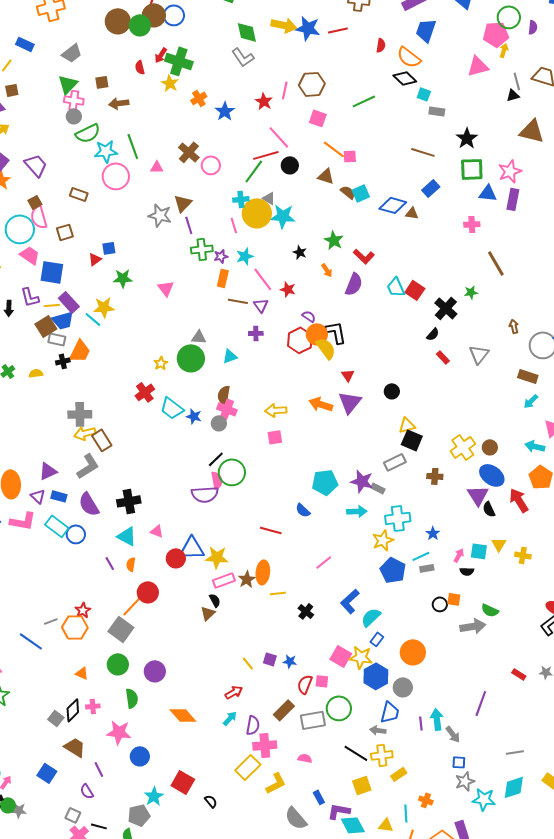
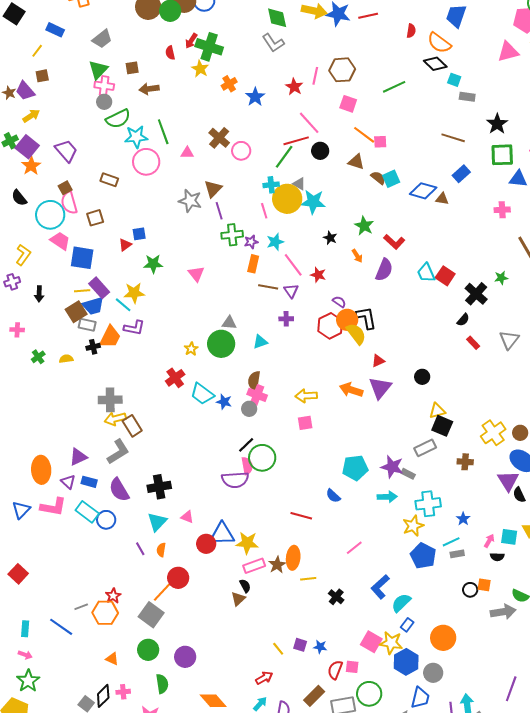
purple L-shape: (30, 297) -> (134, 328), moved, turned -65
red triangle: (348, 375) -> (378, 361), turned 40
cyan triangle: (127, 536) -> (157, 522), turned 45

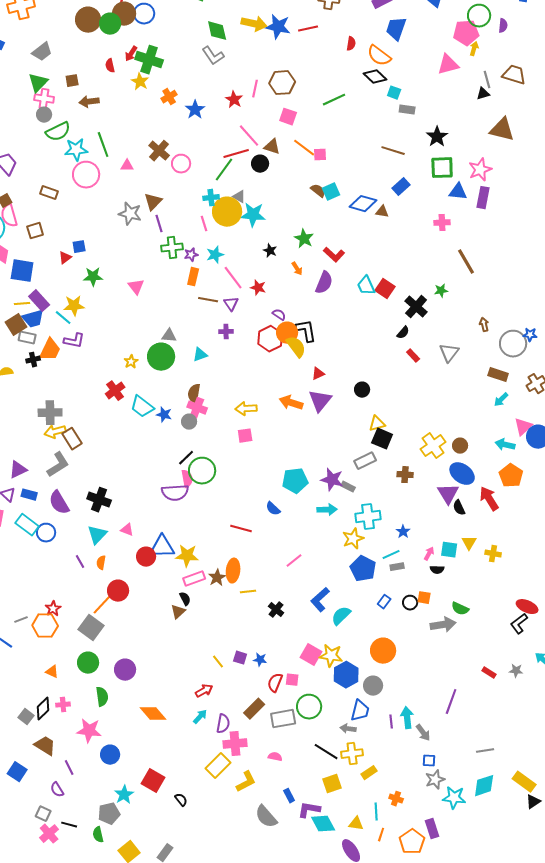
brown triangle: (356, 162) -> (272, 147), moved
black cross: (159, 487) -> (99, 500), turned 30
blue rectangle: (407, 625) -> (384, 602), moved

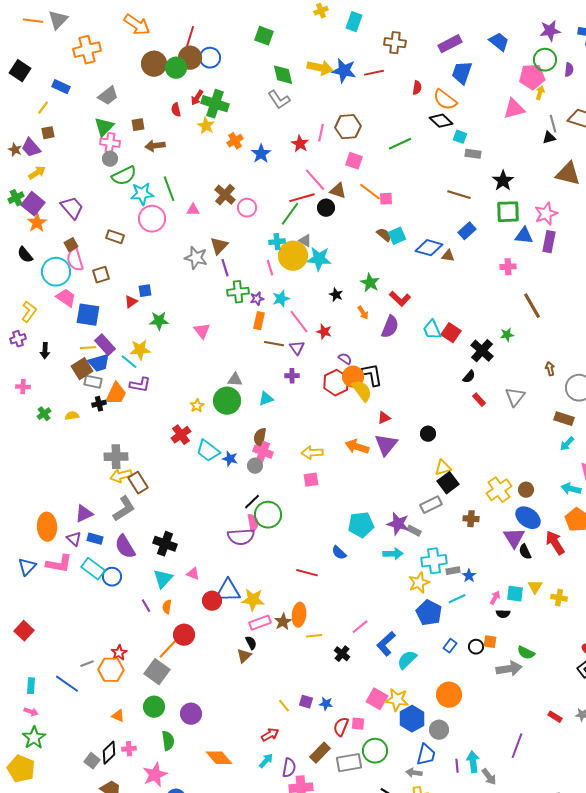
black square: (382, 439) -> (448, 483), turned 30
pink line: (294, 561) -> (360, 627), moved
gray rectangle: (397, 567) -> (453, 571), moved
pink star: (89, 731) -> (155, 775), turned -30

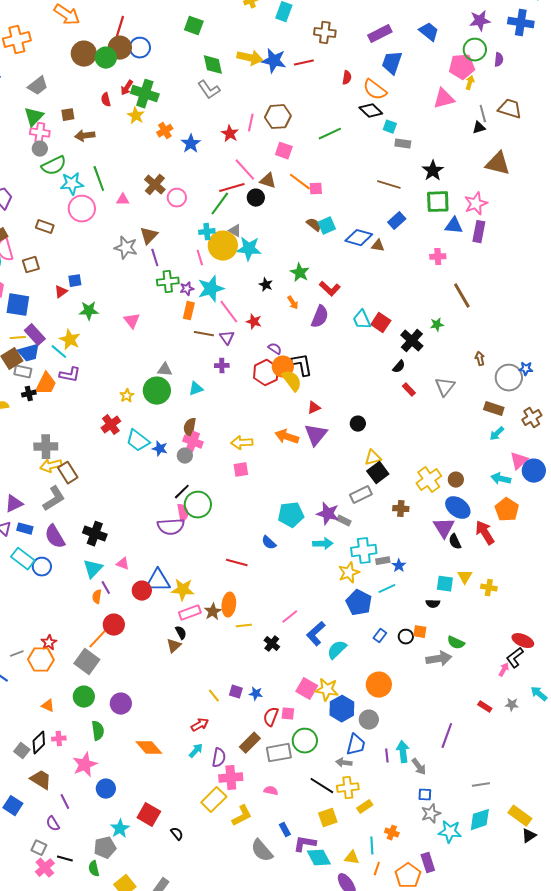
cyan star: (281, 299) -> (211, 289), size x1.5
yellow star: (140, 350) -> (70, 340), turned 30
pink arrow: (495, 598) -> (504, 670), moved
purple line: (146, 606) -> (106, 588), moved

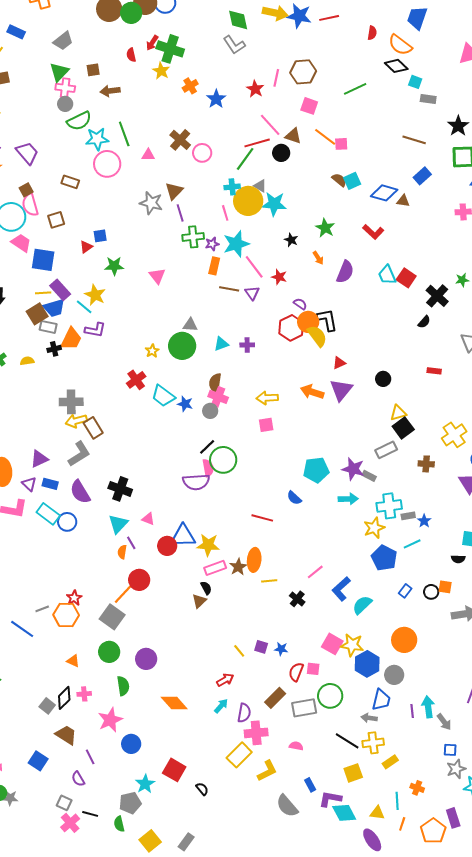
red L-shape: (330, 289) -> (373, 232), moved
purple cross: (222, 366) -> (247, 345), moved
red rectangle: (409, 390) -> (434, 371), moved, turned -40

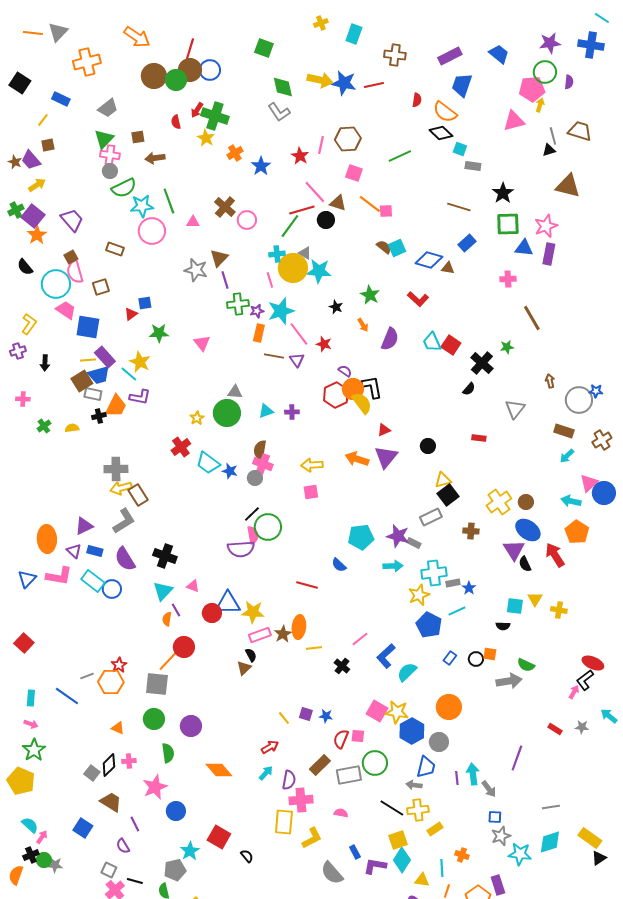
gray square: (112, 617) -> (157, 684), turned -30
yellow rectangle: (239, 755) -> (284, 822), turned -40
cyan diamond: (344, 813) -> (402, 860), moved, turned 60

